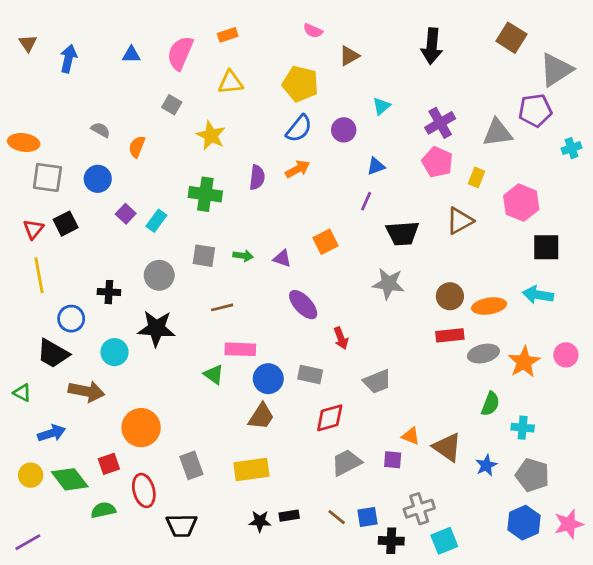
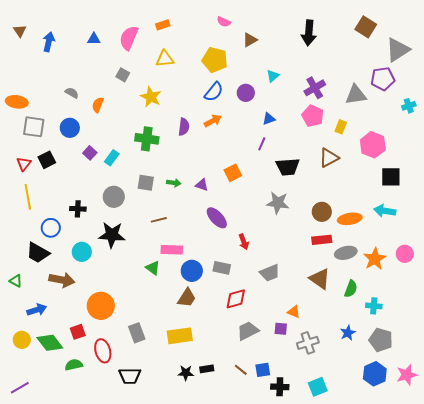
brown triangle: (447, 447) -> (320, 279), moved
gray cross: (419, 509) -> (308, 343), moved

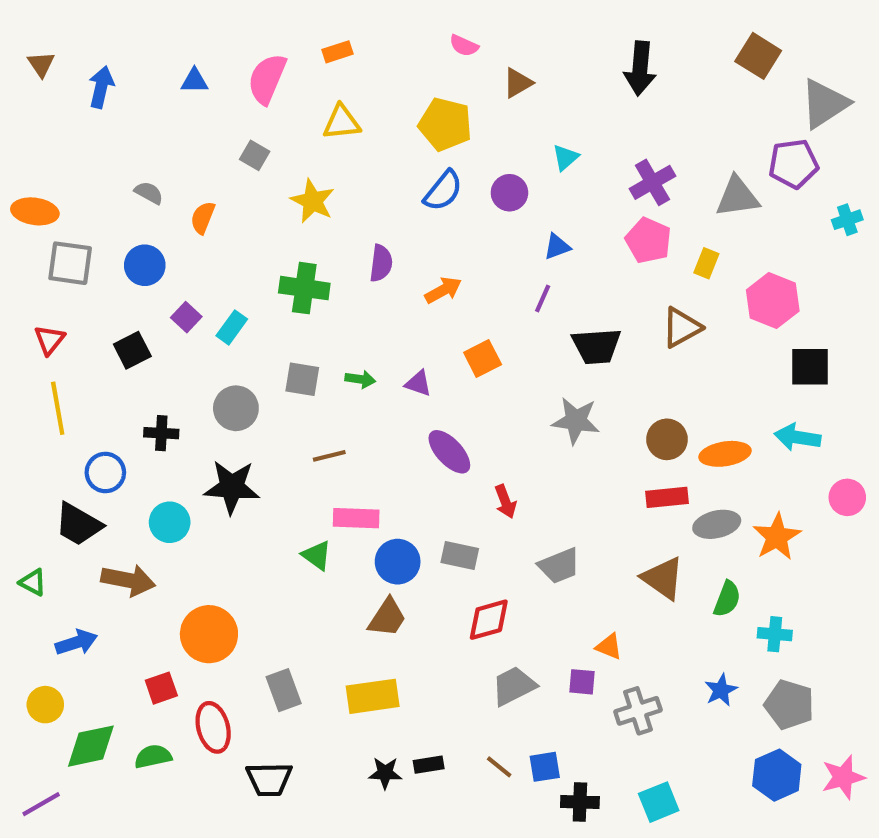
orange arrow: (213, 121) -> (443, 290), moved
black square: (47, 160) -> (132, 350), moved
pink circle: (405, 254) -> (847, 497), moved
green diamond: (50, 343) -> (91, 746), moved, turned -64

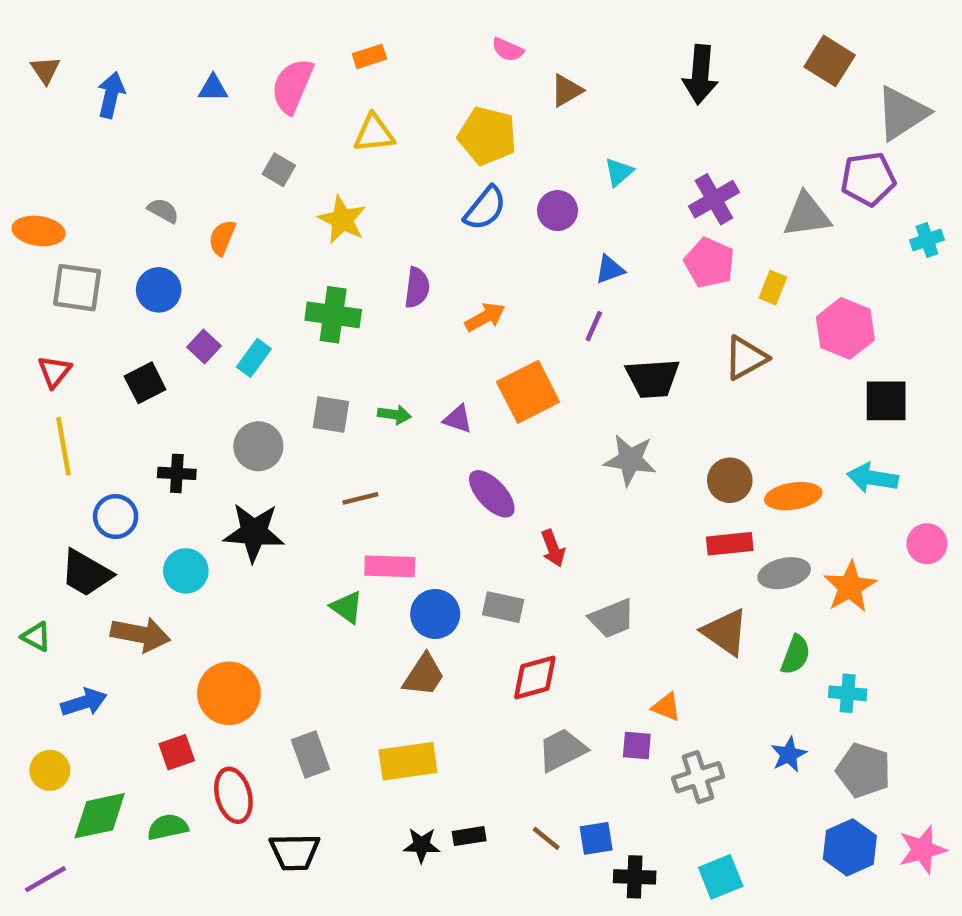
orange square: (483, 359) -> (528, 392), size x1.5

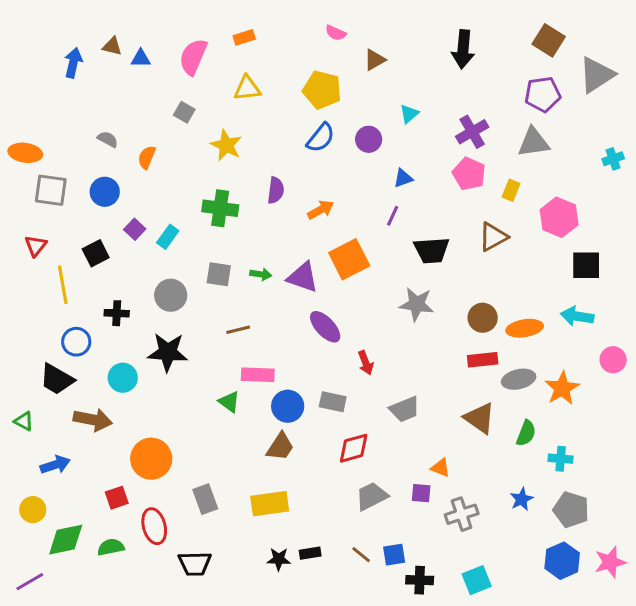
brown triangle: (45, 70) -> (112, 46), moved, turned -42
purple pentagon: (868, 179) -> (543, 94), moved
purple triangle: (458, 419) -> (303, 277), size x1.6
yellow line: (63, 446) -> (63, 285), moved

